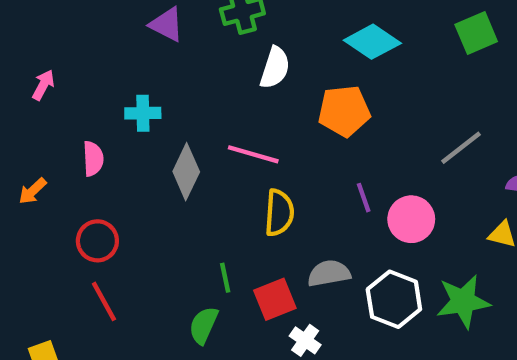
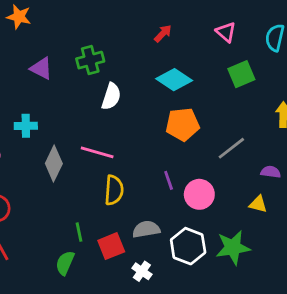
orange pentagon: (344, 111) -> (183, 124), moved
white cross: (305, 340) -> (142, 271), moved

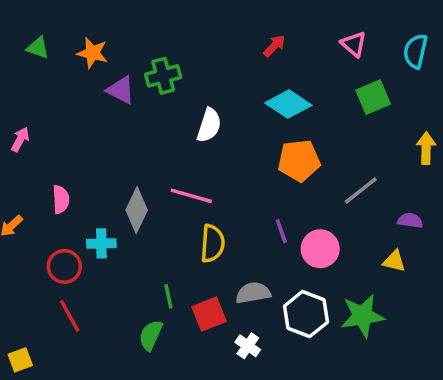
orange star: (19, 17) -> (93, 53), moved
green cross: (90, 60) -> (163, 76), moved
cyan cross: (26, 126) -> (101, 243), moved

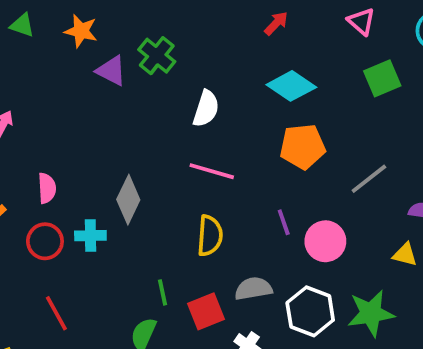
green cross: (163, 76) -> (157, 56), turned -36
pink line: (191, 196) -> (212, 171), moved
red circle: (64, 266) -> (45, 241), moved

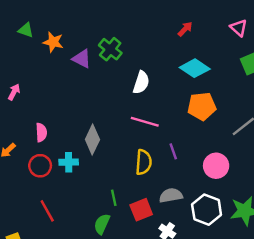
orange star: (81, 31) -> (53, 42), moved
purple line: (284, 222) -> (173, 151), moved

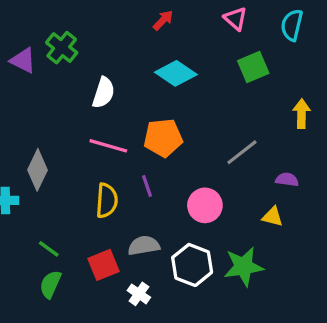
orange pentagon: (202, 106) -> (163, 138), moved
green line: (114, 198) -> (49, 249), moved, turned -42

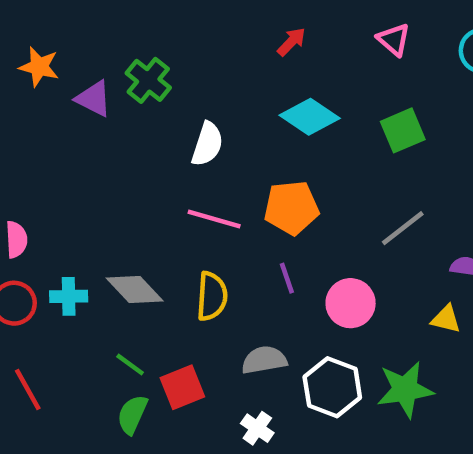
green square: (253, 67) -> (403, 130), moved
gray diamond: (38, 170) -> (135, 290), moved, turned -69
purple line: (147, 186) -> (287, 278), moved
red square: (104, 265) -> (182, 387), moved

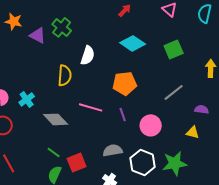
pink line: (214, 219) -> (91, 107), moved
cyan cross: (69, 296) -> (27, 99), moved, turned -35
yellow semicircle: (212, 296) -> (65, 75), moved

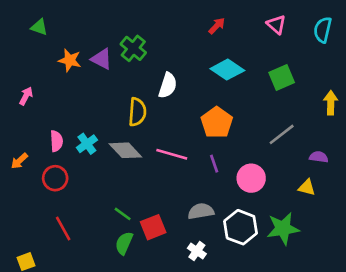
orange star: (14, 21) -> (70, 60), moved
orange pentagon: (125, 83) -> (217, 123), turned -30
gray diamond: (56, 119) -> (125, 150), moved

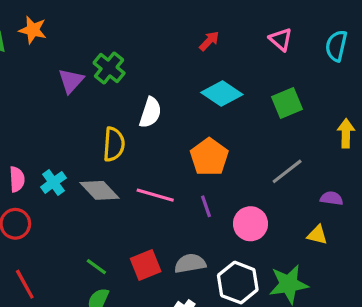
purple triangle: (101, 59) -> (71, 81), turned 45
orange star: (70, 60) -> (33, 30), moved
red square: (153, 227) -> (146, 265), moved

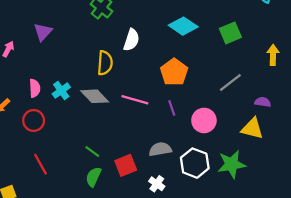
purple triangle: (71, 81) -> (43, 32), moved
yellow triangle: (317, 235) -> (252, 129), size x1.5
red square: (146, 265) -> (126, 165), moved

